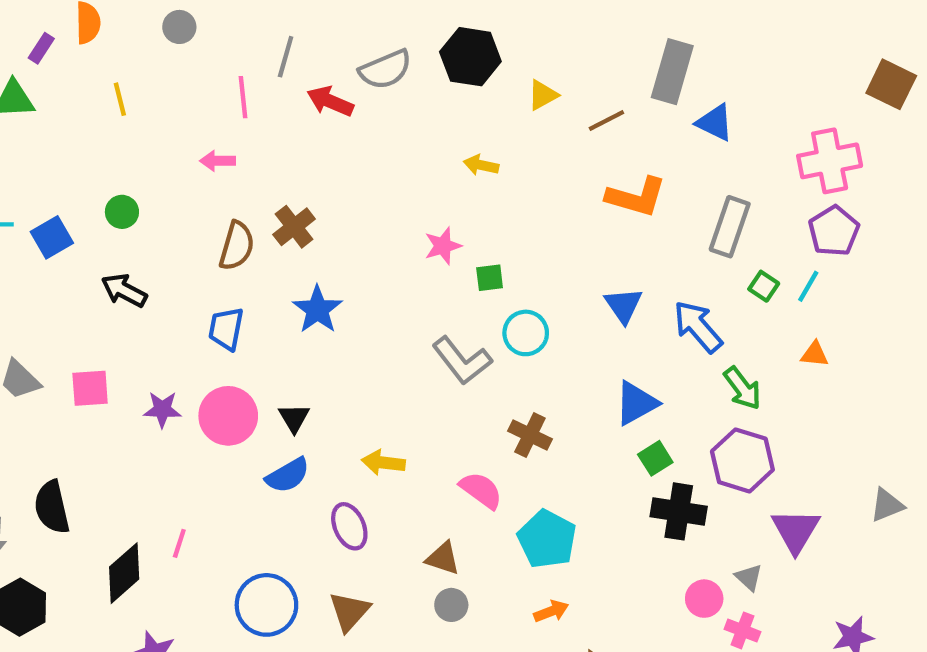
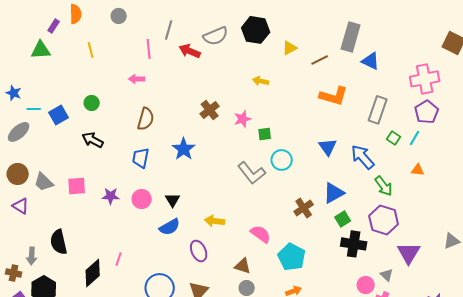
brown cross: (294, 227) -> (210, 110), moved
pink circle: (228, 416) -> (142, 199), size x0.7
brown cross: (530, 435) -> (304, 208), moved, turned 30

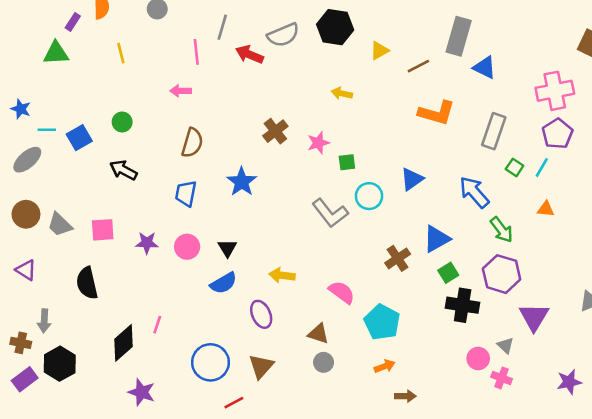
blue triangle: (328, 147) -> (412, 179), moved, turned 30
purple triangle: (21, 206) -> (26, 270), moved
black semicircle: (59, 242) -> (87, 283), moved

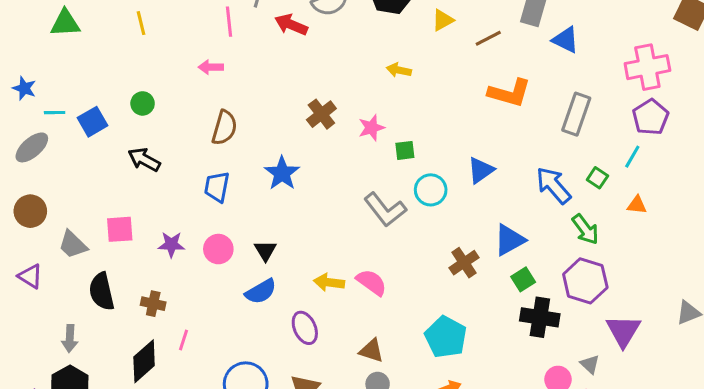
green square: (515, 167) -> (597, 178), moved
gray trapezoid: (60, 225) -> (73, 244), moved
pink semicircle: (342, 292) -> (371, 282), moved
gray arrow: (44, 321) -> (70, 338), moved
brown cross: (21, 343) -> (153, 304), moved

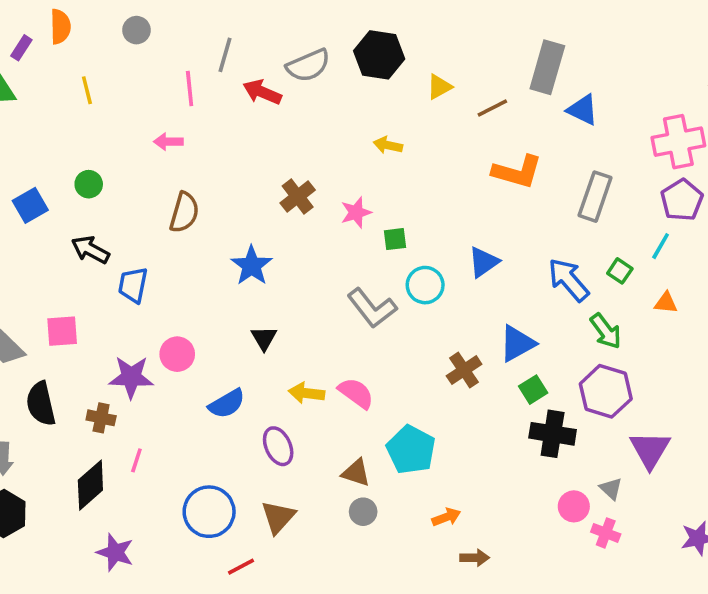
blue trapezoid: (217, 187) -> (133, 285), moved
purple star: (171, 244) -> (131, 377), moved, size x1.4
black triangle: (265, 251) -> (264, 338), moved
cyan pentagon: (446, 337) -> (411, 450), moved

